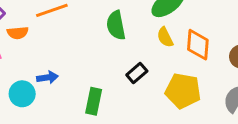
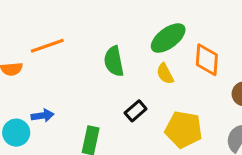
orange diamond: (198, 45) -> (207, 60), moved

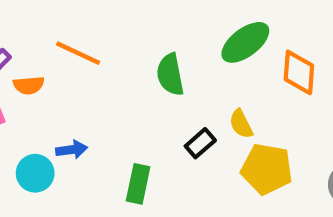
orange line: (47, 46) -> (78, 53), turned 44
yellow semicircle: (165, 74) -> (241, 124), moved

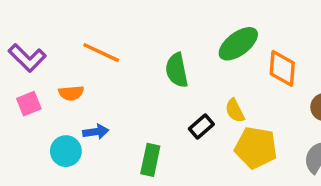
orange semicircle: (29, 85) -> (71, 93), moved

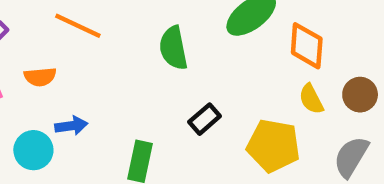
yellow semicircle: (235, 111) -> (311, 99), moved

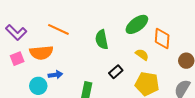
orange semicircle: (40, 77) -> (41, 53), size x1.6
yellow semicircle: (311, 99) -> (142, 55), moved, turned 152

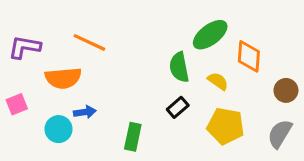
purple L-shape: (16, 32) -> (24, 47), turned 145
green semicircle: (102, 40) -> (179, 67), moved
pink square: (17, 59) -> (17, 104), moved

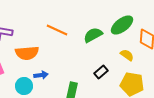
orange line: (89, 42) -> (57, 30), moved
green semicircle: (179, 67) -> (93, 35), moved, turned 72

